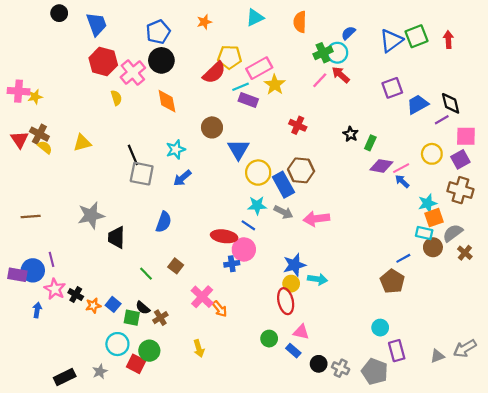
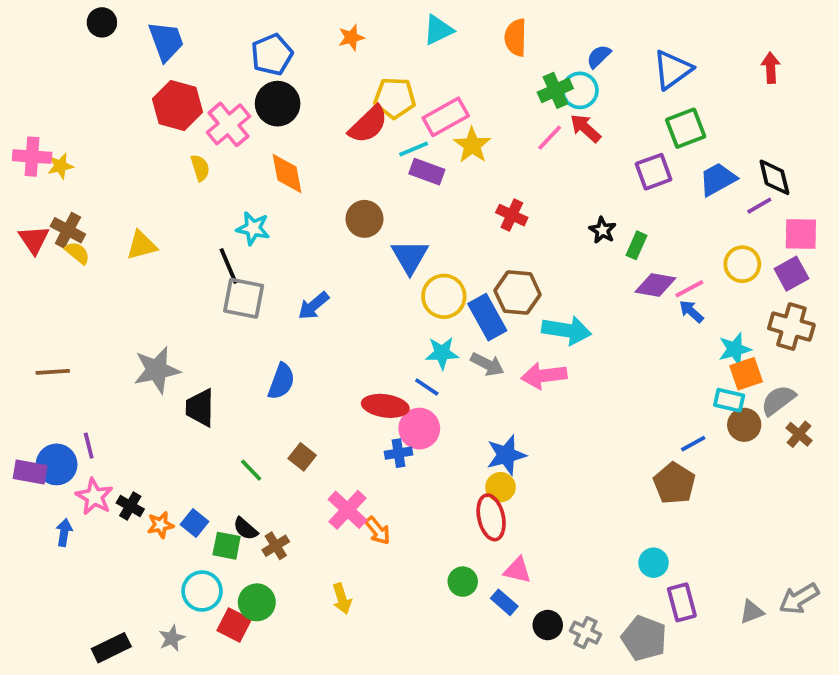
green square: (416, 36) -> (686, 128), moved
purple square: (392, 88) -> (654, 172), moved
cyan star: (176, 149) -> (253, 228), moved, turned 30
cyan arrow: (318, 279) -> (567, 330), moved, size x1.4

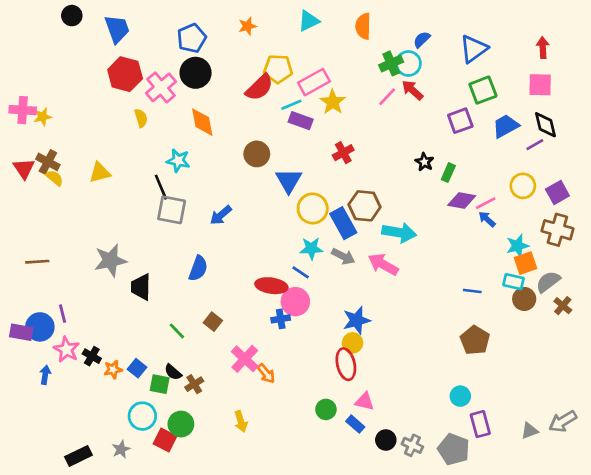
red cross: (512, 215) -> (343, 153), moved, turned 36
pink square: (801, 234) -> (540, 85), moved
pink arrow: (544, 376) -> (383, 264), turned 36
blue line: (693, 444) -> (472, 291), moved, turned 36

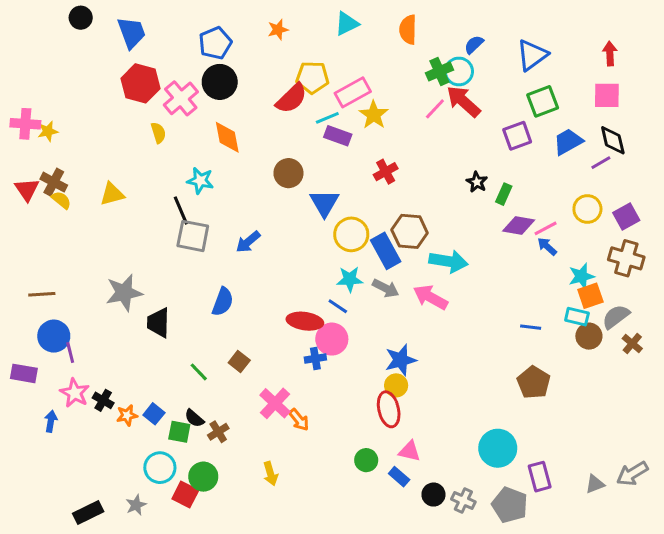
red arrow: (412, 90) -> (463, 101), size x1.4
blue circle: (40, 327) -> (54, 336), moved
cyan circle: (460, 396) -> (498, 448), moved, size x1.6

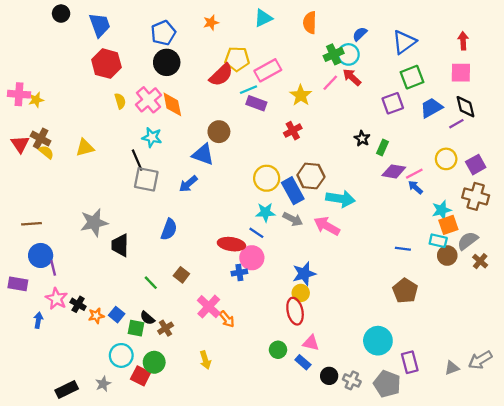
pink cross: (181, 98) -> (148, 100), moved
red arrow: (463, 101) -> (352, 77), size x0.7
yellow star: (374, 115) -> (301, 95), moved
blue triangle: (324, 203) -> (203, 154), moved, turned -40

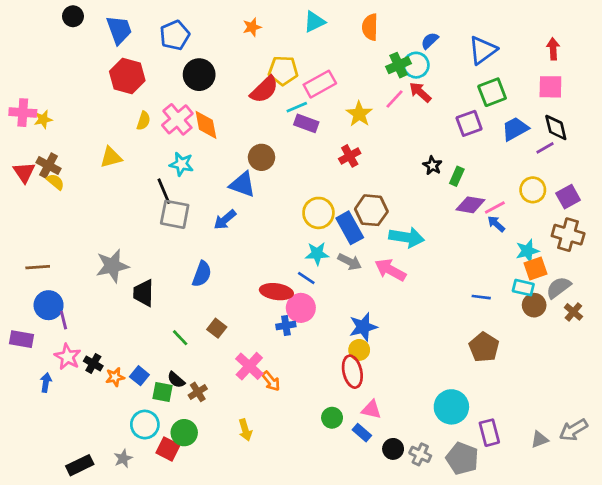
blue pentagon: (163, 33) -> (175, 35), moved
yellow semicircle: (120, 101) -> (144, 121), turned 35
yellow triangle: (85, 148) -> (111, 157), moved

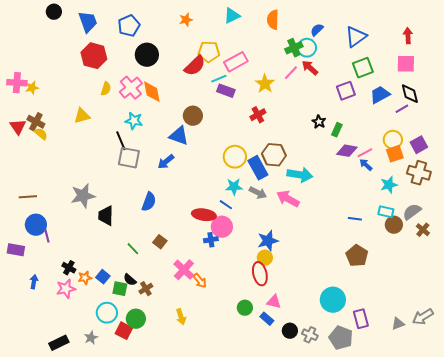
orange square: (535, 269) -> (395, 154), moved
pink star: (68, 357) -> (66, 289), moved, turned 30

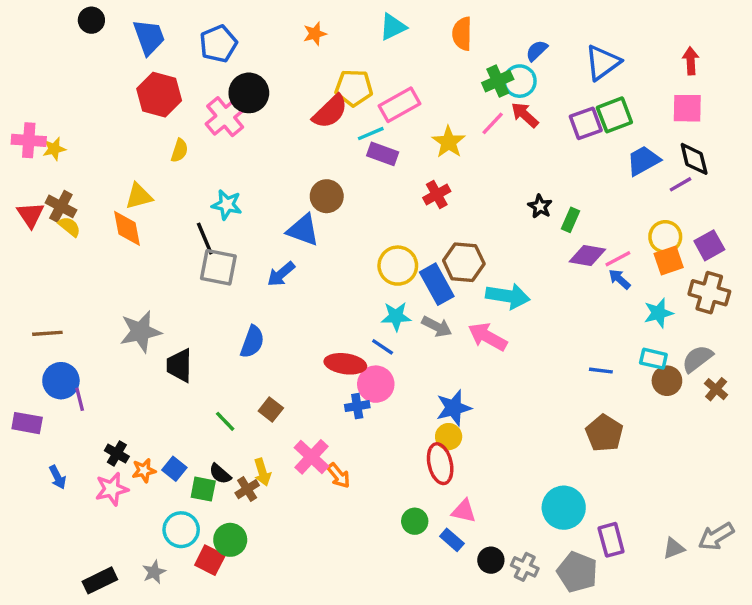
pink cross: (131, 88) -> (225, 117), moved
purple square: (346, 91) -> (586, 123), moved
orange diamond: (152, 92) -> (127, 228), moved
blue arrow: (34, 282) -> (58, 477), turned 144
yellow arrow: (181, 317) -> (262, 472), moved

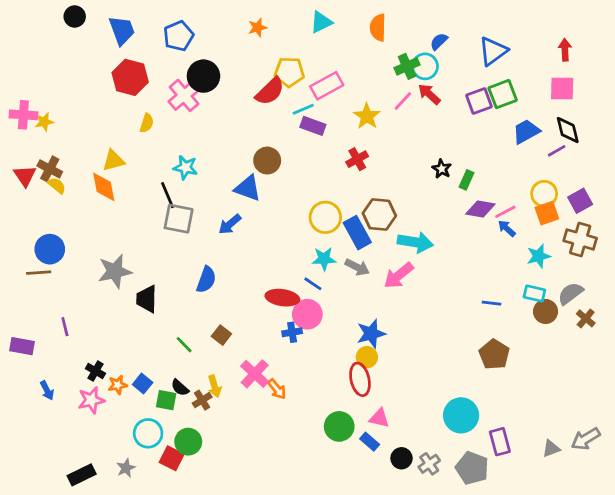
pink arrow: (488, 337) -> (399, 275), turned -68
blue circle: (61, 381) -> (50, 249), moved
green circle: (415, 521) -> (339, 426), size x1.4
gray cross: (525, 567) -> (429, 464), turned 30

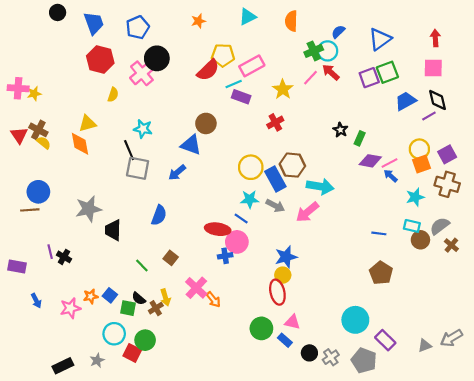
black cross: (95, 371) -> (64, 257), moved
purple rectangle: (500, 442) -> (385, 340), turned -30

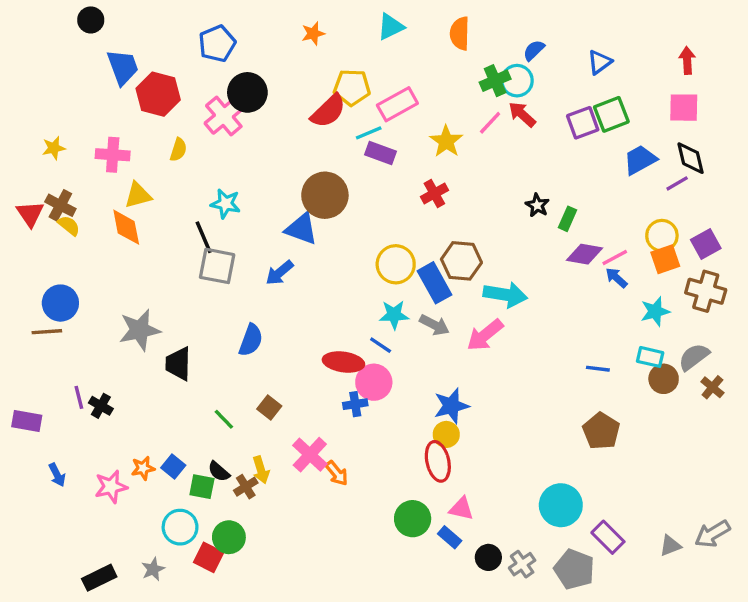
blue trapezoid: (94, 23) -> (123, 67), moved
blue triangle: (380, 39) -> (600, 62), size x0.7
pink cross: (18, 88) -> (113, 155), moved
brown circle: (206, 123) -> (325, 195), size x1.4

